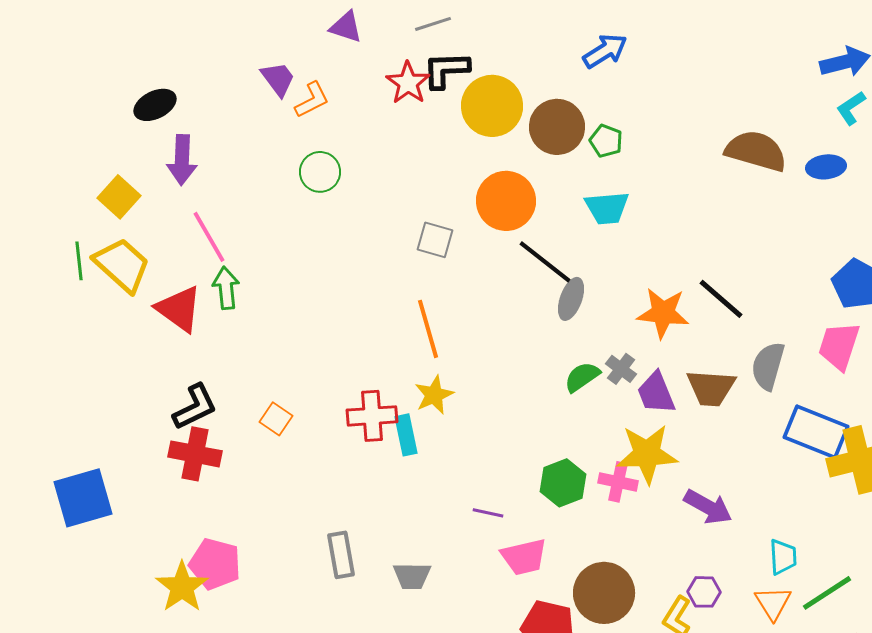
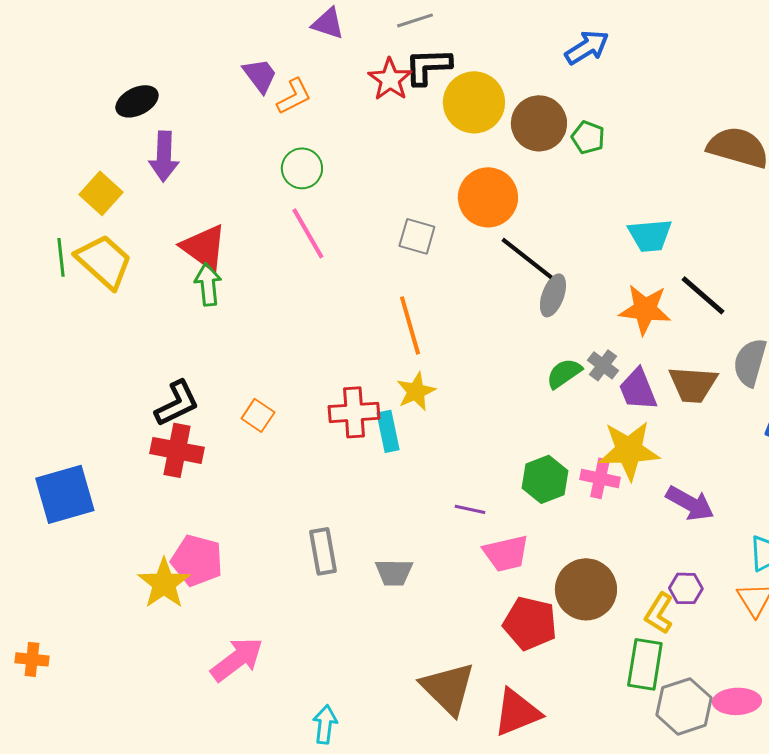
cyan trapezoid: (607, 208) -> (650, 235), moved
pink line: (209, 237) -> (308, 233), moved
red triangle: (179, 309) -> (204, 247), moved

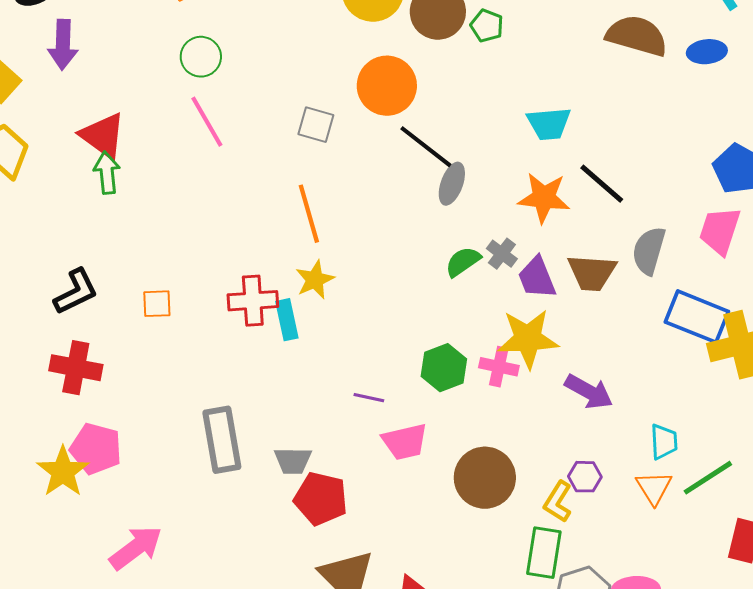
orange square: (258, 415) -> (157, 304), turned -36
red cross: (177, 450) -> (76, 368), moved
gray rectangle: (323, 551) -> (222, 440), size x1.4
red pentagon: (530, 623) -> (321, 499), moved

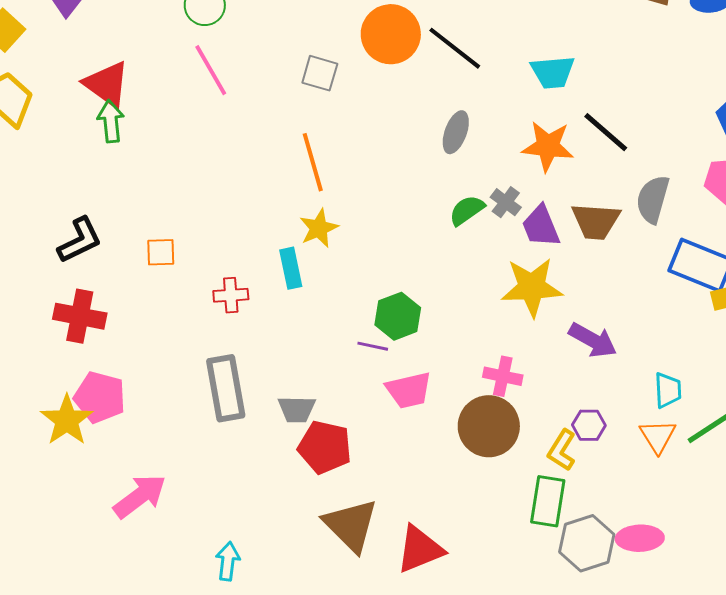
black line: (426, 147) -> (455, 48), moved
red cross: (253, 301) -> (231, 295), moved, size x0.7
pink cross: (499, 367) -> (503, 376), moved
green hexagon: (444, 368) -> (398, 316), moved

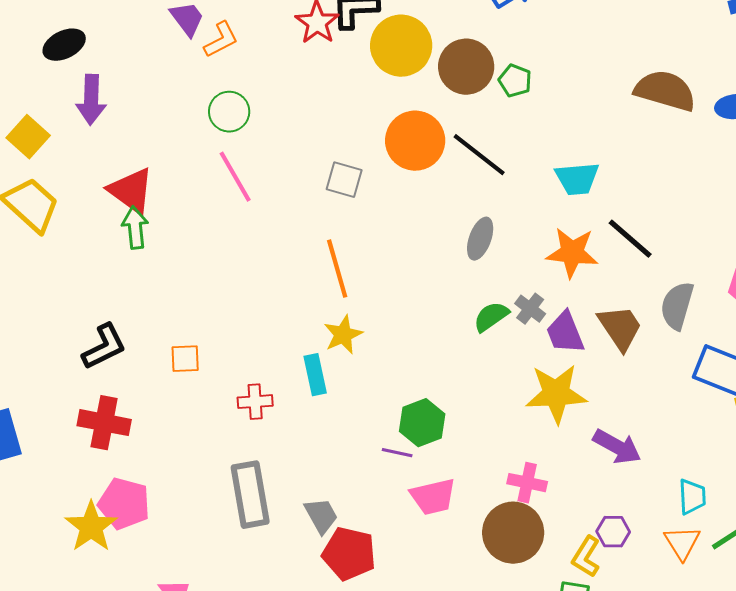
brown trapezoid: (596, 221) -> (620, 328), turned -128
gray trapezoid: (297, 409) -> (321, 516), turned -120

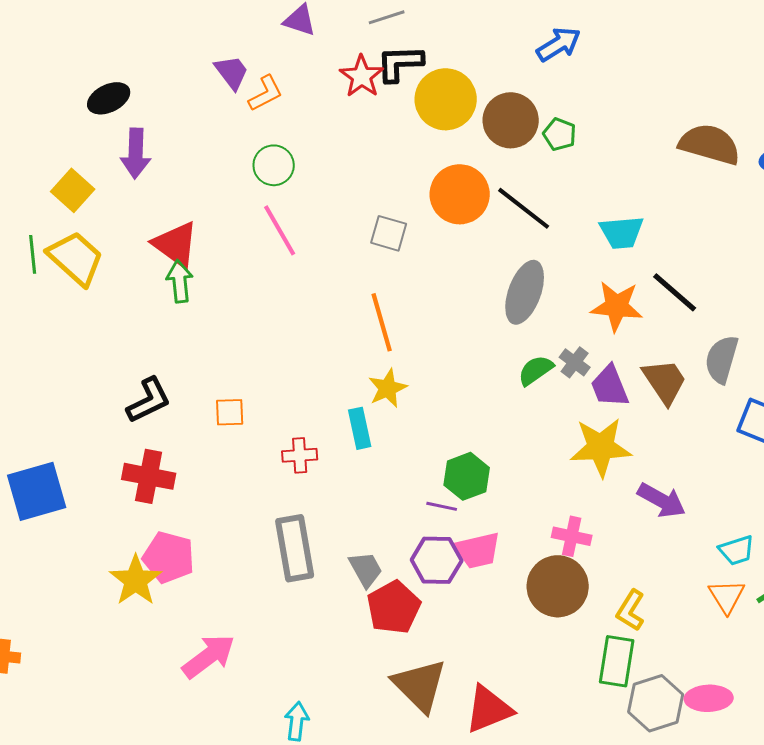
gray ellipse: (480, 239) -> (525, 292), size x1.5
cyan trapezoid: (692, 497) -> (737, 550), turned 75
purple hexagon: (613, 532) -> (437, 560), moved, size x1.5
red pentagon: (349, 554) -> (394, 607), turned 30

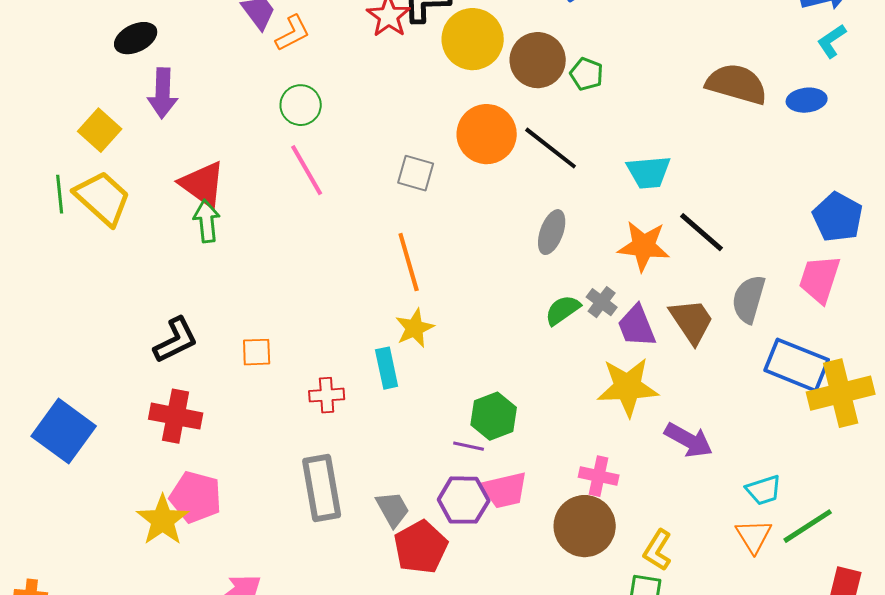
gray ellipse: (525, 292) -> (552, 232), size x0.7
blue square: (37, 491) -> (64, 431), turned -38

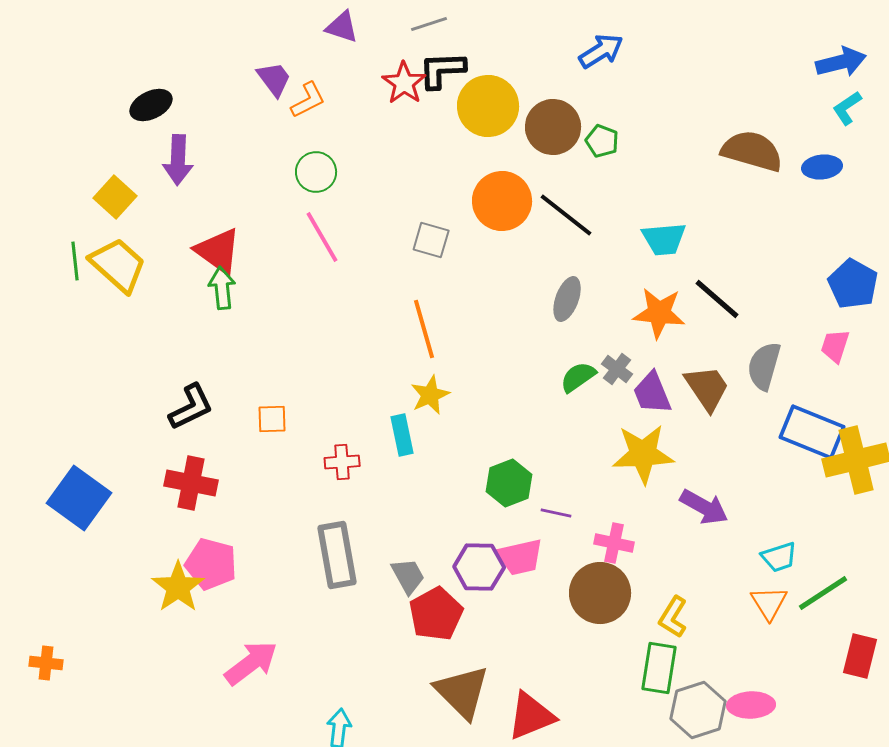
pink trapezoid: (820, 279) -> (835, 346), size x0.7
purple line: (469, 446) -> (556, 513), moved

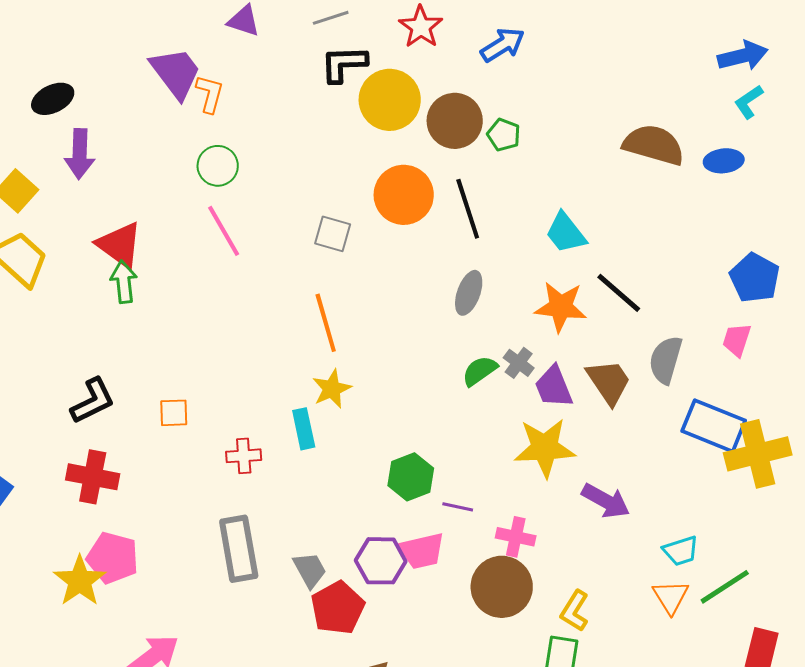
purple trapezoid: (274, 79) -> (176, 73), size x1.5
red star: (404, 83) -> (421, 27), moved
orange L-shape: (308, 100) -> (210, 94), turned -48
black line: (566, 215) -> (468, 209), turned 34
cyan trapezoid: (664, 239) -> (566, 233), turned 57

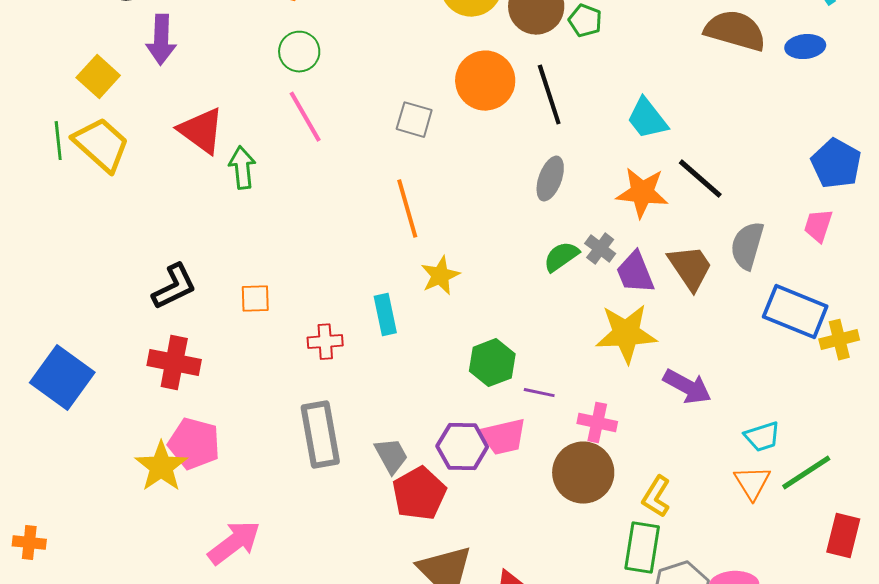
green arrow: (124, 282) -> (242, 168), moved
yellow star: (332, 389) -> (440, 276), moved
yellow cross: (758, 454) -> (839, 340), size x0.6

